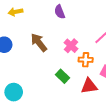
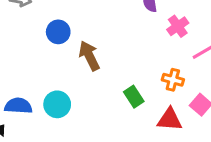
brown arrow: (39, 43) -> (89, 56), moved
pink cross: (71, 46) -> (178, 26), moved

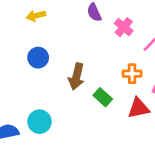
blue circle: (58, 32) -> (38, 58), moved
brown arrow: (89, 56) -> (76, 77), moved, turned -125

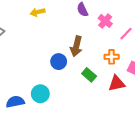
blue circle: (38, 58) -> (59, 62), moved
brown arrow: (76, 77) -> (76, 46), moved

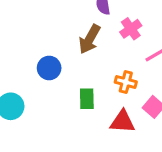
brown arrow: (76, 46) -> (90, 39), moved
green rectangle: (89, 75) -> (87, 99), turned 32

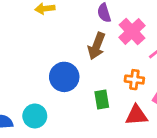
pink cross: (131, 29) -> (132, 31), size x1.4
blue circle: (49, 68) -> (64, 77), size x1.4

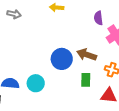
brown arrow: (97, 46) -> (87, 55), moved, turned 78

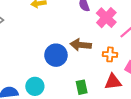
green rectangle: (86, 80) -> (82, 87), moved

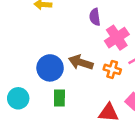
orange cross: (110, 54) -> (112, 69), moved
green rectangle: (82, 87) -> (59, 98), moved

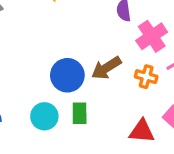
brown arrow: (81, 62) -> (106, 68), turned -50
cyan circle: (18, 98) -> (44, 116), moved

